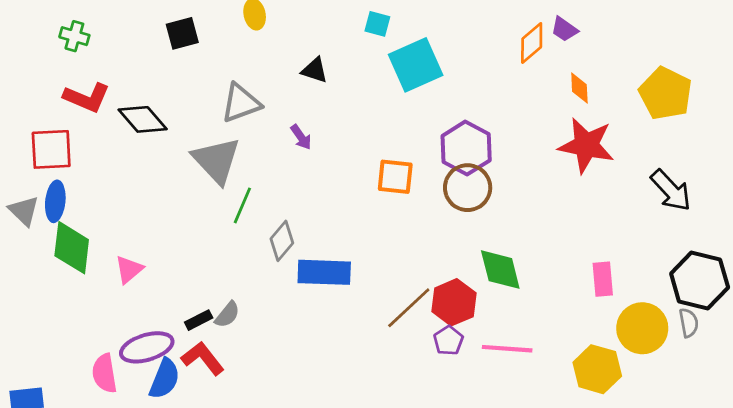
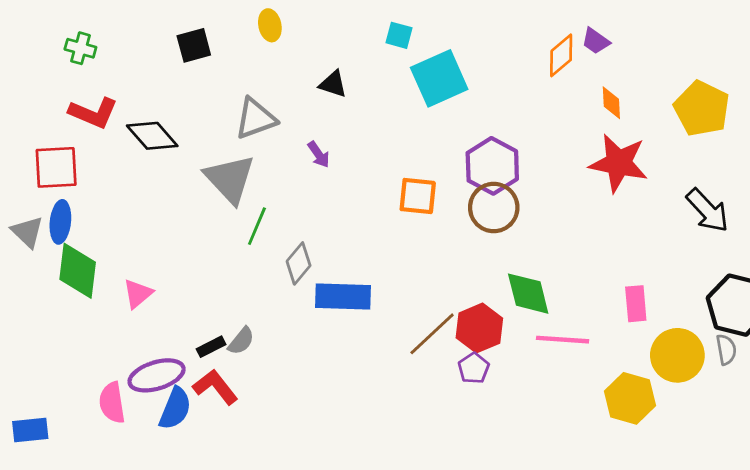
pink line: (507, 349) -> (563, 340), moved

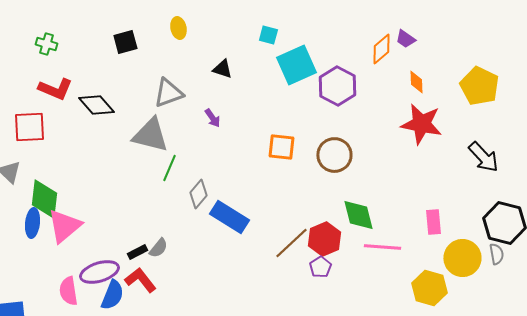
purple hexagon: (492, 166) -> (337, 86), moved
gray triangle: (230, 179) -> (150, 135), turned -33
blue ellipse: (60, 222) -> (32, 223), moved
pink triangle: (138, 294) -> (64, 226), moved, size x1.6
blue rectangle: (343, 296) -> (229, 217), turned 30

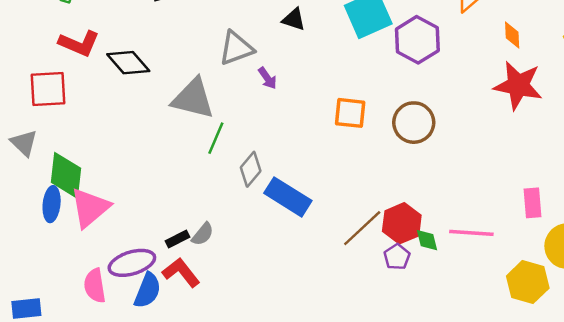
black triangle: (222, 69) -> (294, 19), moved
gray triangle: (168, 93) -> (236, 48), moved
green diamond: (358, 215) -> (427, 240), moved, size x0.6

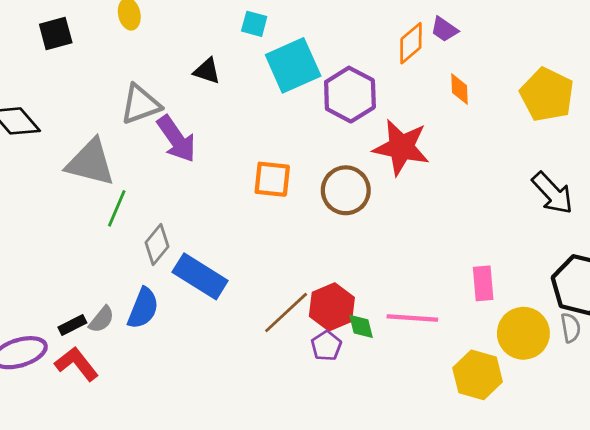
purple arrow: (267, 78) -> (176, 139), size x1.8
red star: (518, 85) -> (401, 147), moved
blue semicircle: (148, 290) -> (143, 308), moved

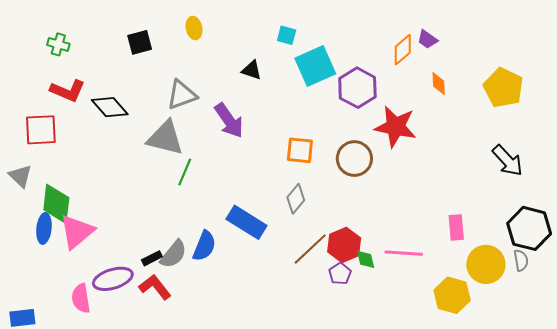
gray triangle: (140, 104) -> (182, 95), moved
gray diamond: (157, 244) -> (296, 199), moved
gray semicircle: (101, 319) -> (173, 254), size x1.4

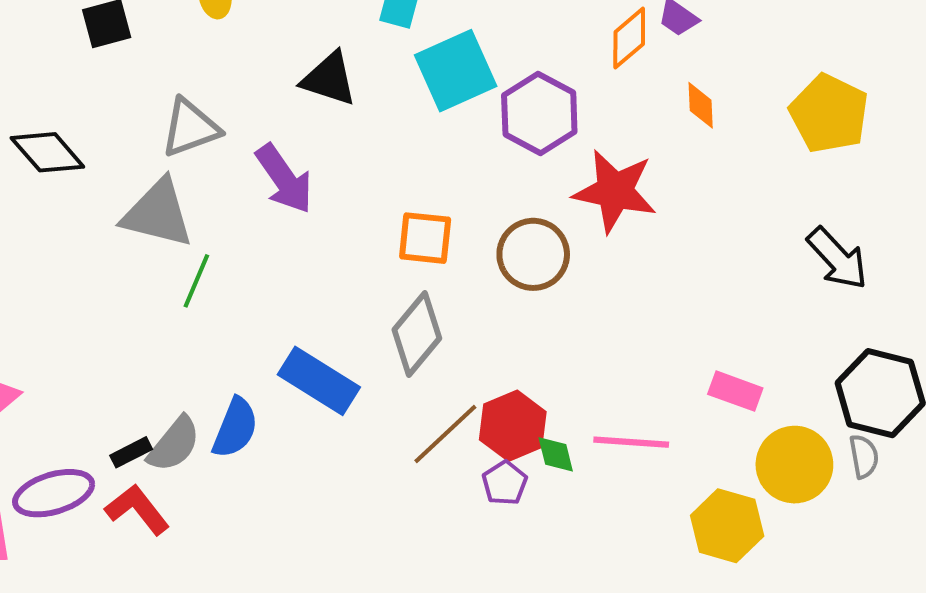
black triangle: (252, 70) -> (329, 79), size x1.4
gray diamond: (296, 199) -> (417, 334), size x1.4
pink rectangle: (456, 227) -> (735, 391), turned -65

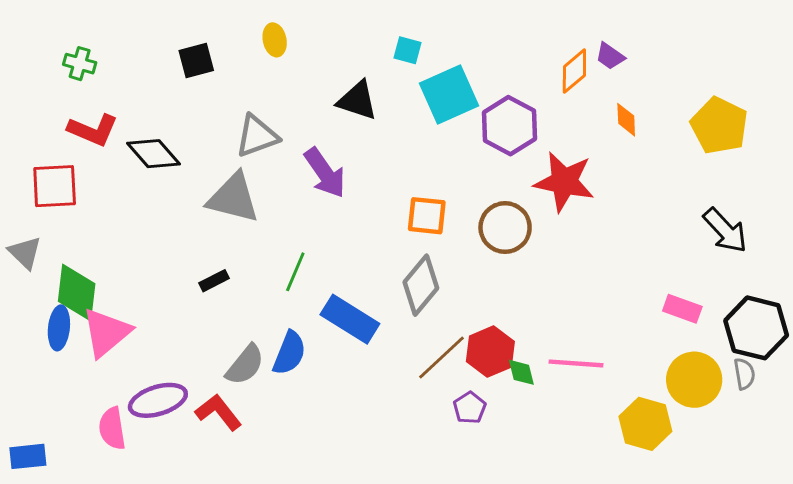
green line: (196, 281) -> (295, 272), moved
pink rectangle: (735, 391) -> (682, 309), moved
black rectangle: (131, 452) -> (214, 281), moved
purple pentagon: (505, 483) -> (470, 408), moved

